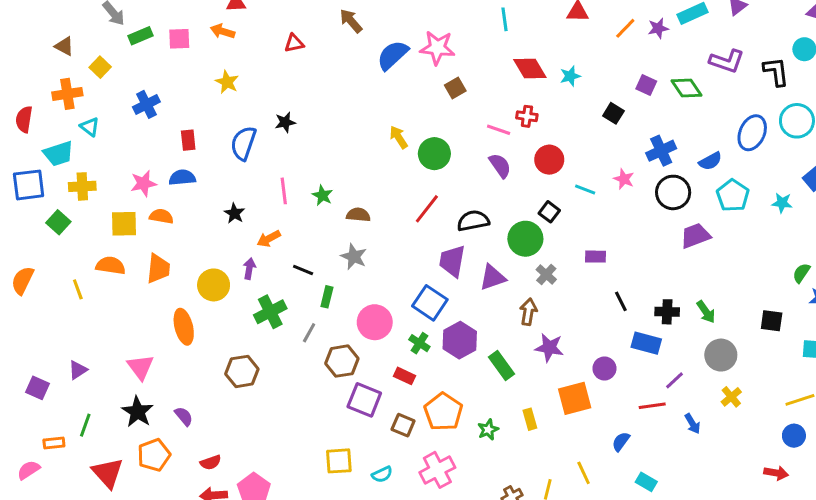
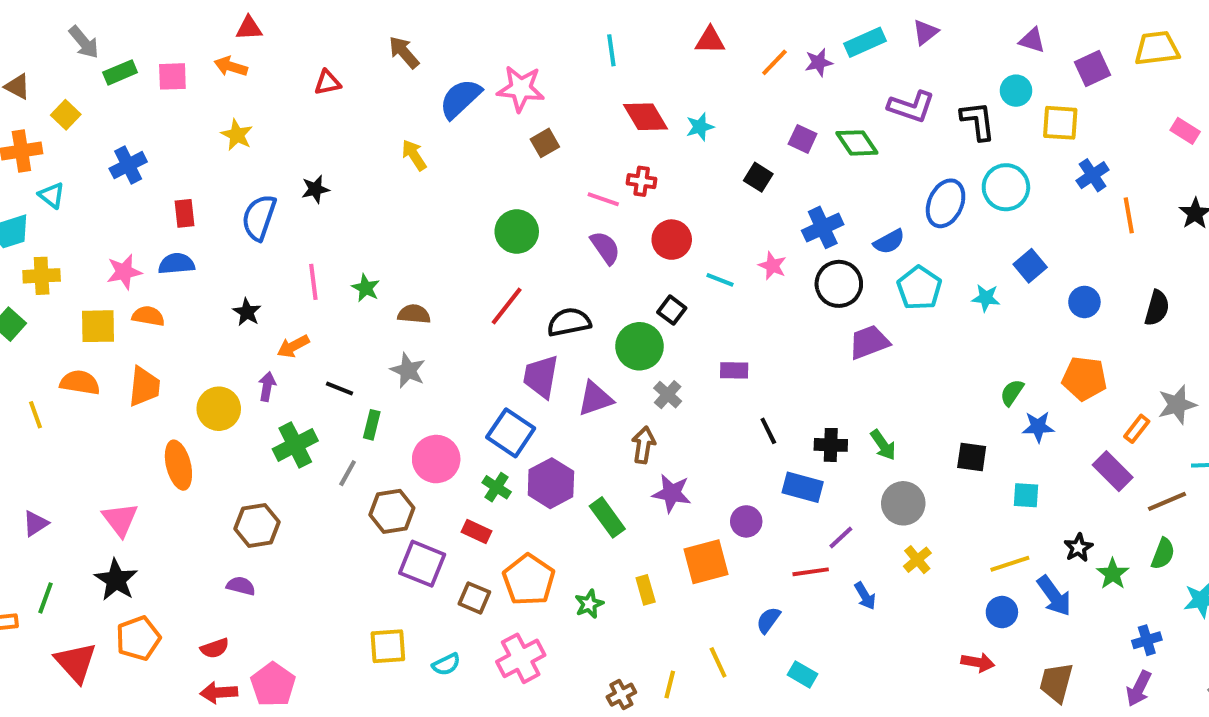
yellow arrow: (399, 137) -> (414, 155), moved
purple semicircle: (184, 416) -> (241, 586), moved, turned -36

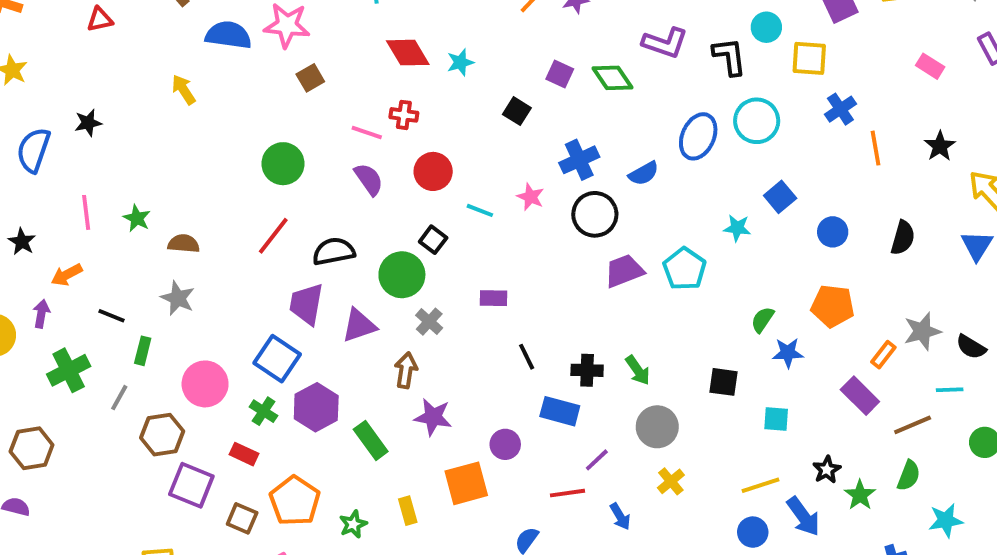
blue semicircle: (460, 99) -> (228, 35), turned 51
cyan pentagon: (919, 288) -> (685, 269), moved

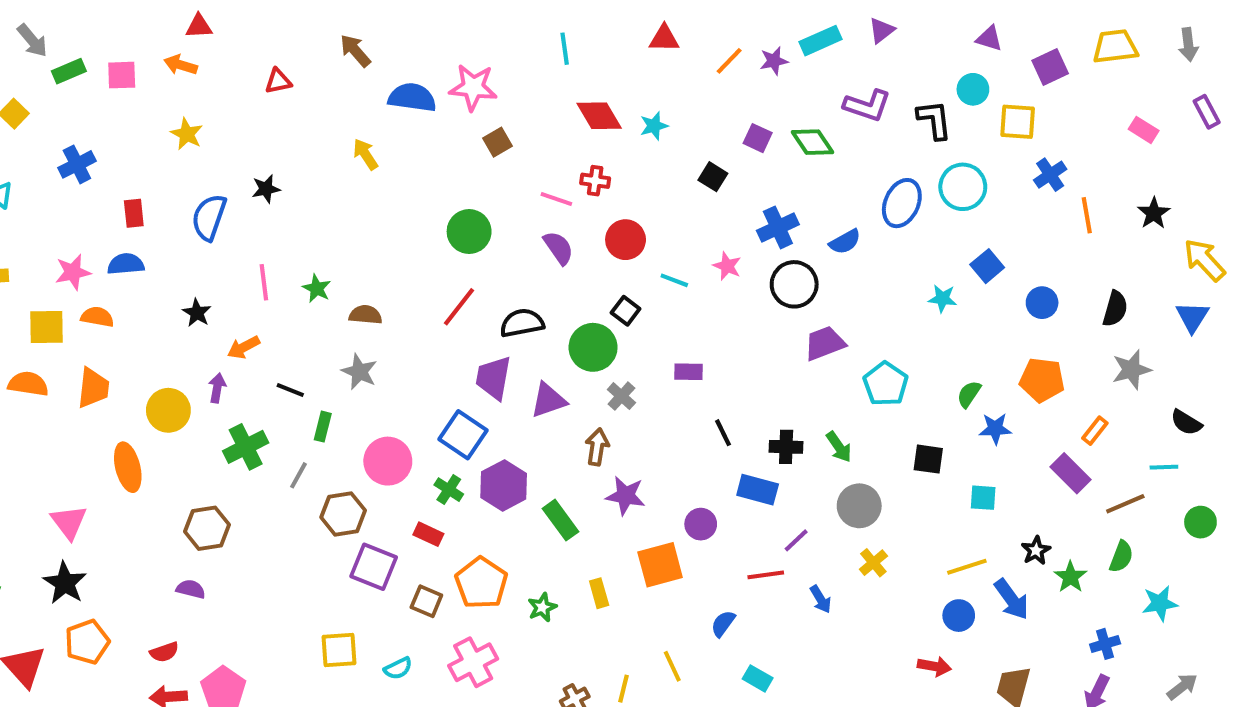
cyan pentagon: (685, 269) -> (886, 384), moved
gray star: (922, 331) -> (1131, 370), moved

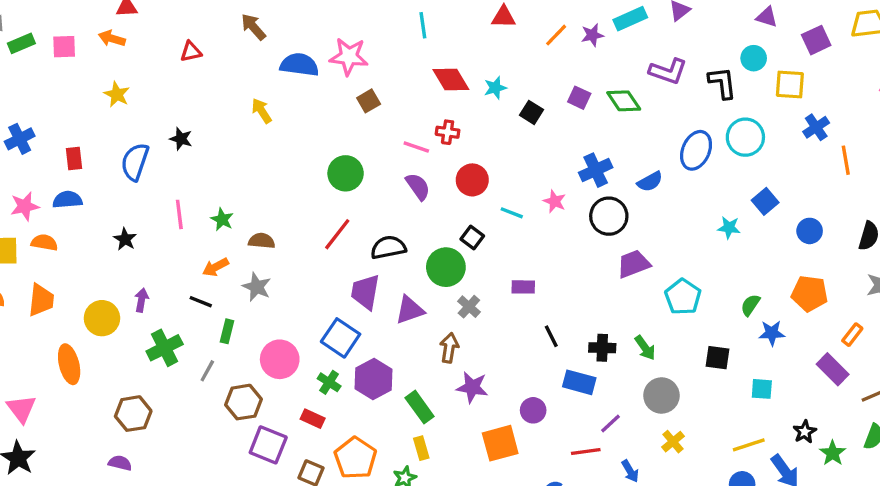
blue cross: (77, 164) -> (20, 139), moved
black square: (713, 177) -> (531, 112), moved
black star: (266, 189) -> (181, 139), turned 30
orange arrow: (244, 347) -> (216, 267), moved
yellow rectangle: (599, 593) -> (421, 448), moved

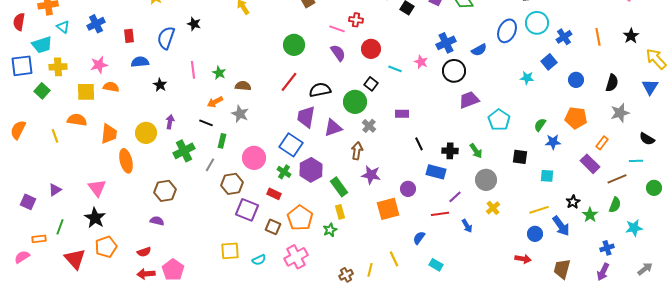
blue cross: (816, 127) -> (564, 37), moved
blue semicircle: (67, 200) -> (140, 62), moved
orange trapezoid: (41, 300) -> (109, 134), moved

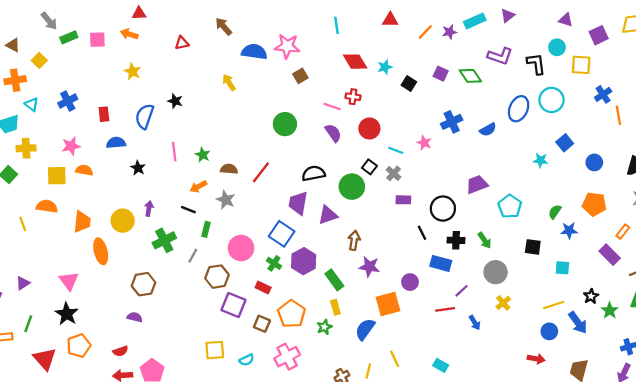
blue cross: (564, 37) -> (603, 94), moved
black circle: (454, 71) -> (443, 209), moved
red line: (289, 82) -> (261, 172), moved
gray cross: (369, 126) -> (394, 173), moved
blue semicircle: (419, 238) -> (365, 329), moved, size x1.5

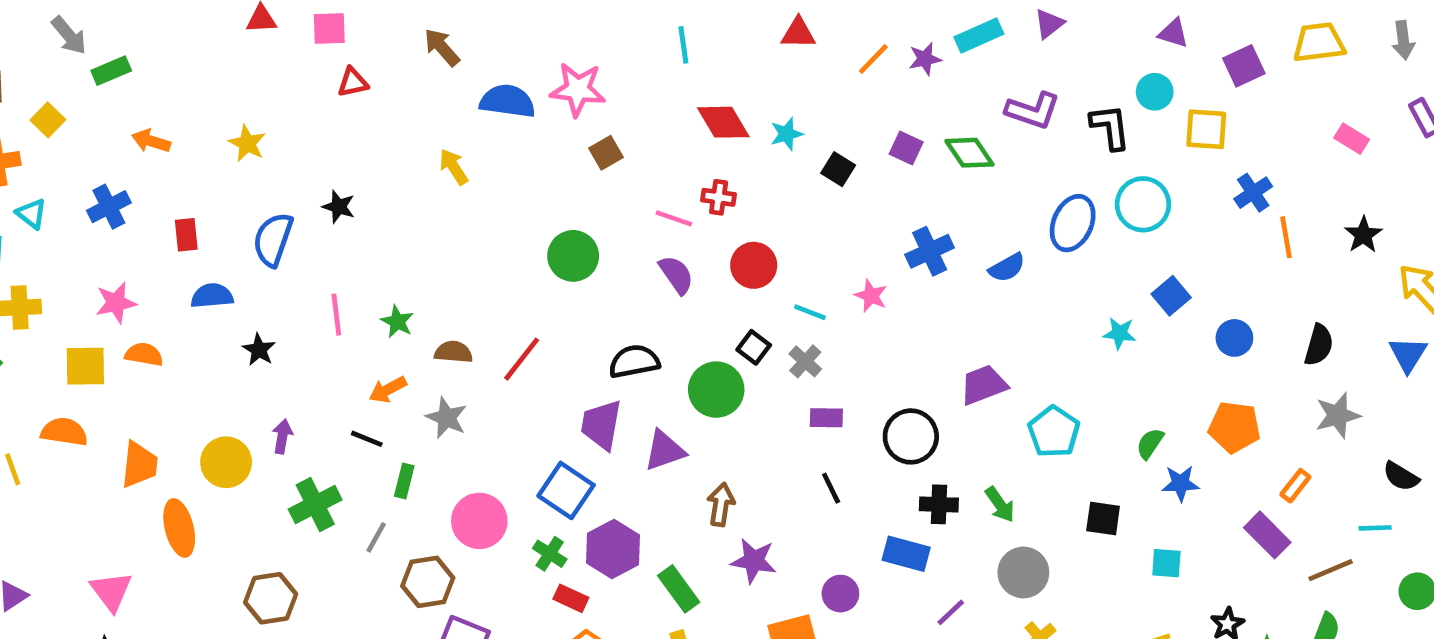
orange arrow: (129, 34) -> (151, 141), moved
pink square: (97, 40) -> (329, 28), moved
black line: (422, 233) -> (831, 488), moved
red rectangle: (263, 288) -> (571, 598), moved

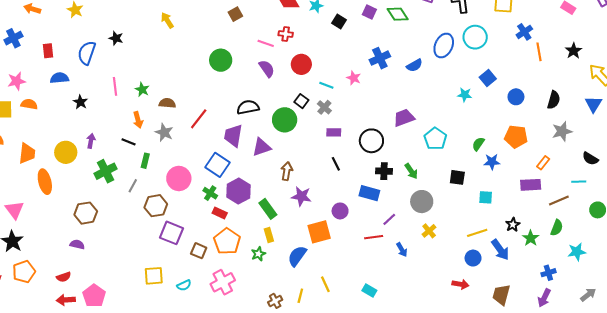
red line: (522, 359) -> (199, 119), moved
orange arrow: (388, 390) -> (138, 120), turned -77
purple rectangle: (1267, 535) -> (531, 185), turned -48

